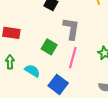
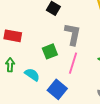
green square: (49, 47) -> (50, 51), turned 35

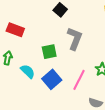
pink line: (73, 63) -> (79, 80), moved
blue square: (57, 89) -> (52, 79), moved

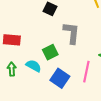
cyan semicircle: (28, 71) -> (34, 66), moved

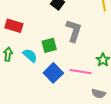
pink line: (86, 72) -> (81, 72), turned 75

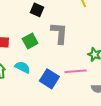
green square: (49, 45) -> (30, 41), moved

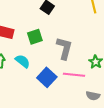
gray L-shape: (59, 33) -> (64, 48), moved

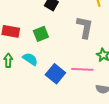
gray L-shape: (64, 48) -> (85, 27), moved

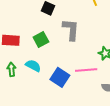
gray L-shape: (85, 27) -> (71, 30), moved

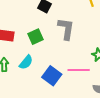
cyan semicircle: (33, 66) -> (26, 62), turned 98

